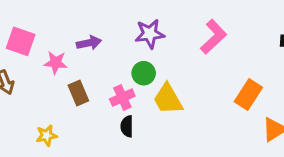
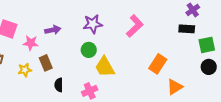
pink cross: (122, 98) -> (90, 91), moved
black semicircle: (127, 126) -> (59, 85), moved
yellow star: (46, 135) -> (25, 70), moved

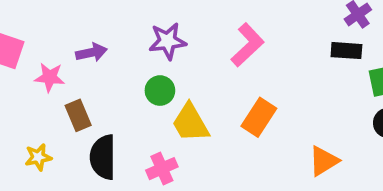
orange rectangle: (158, 64) -> (259, 117), moved
yellow star: (25, 70) -> (38, 157), moved
black semicircle: (59, 85) -> (103, 157), size x1.6

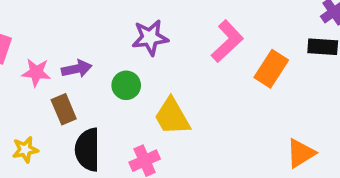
purple arrow: (91, 52) -> (77, 69), moved
green circle: (160, 91) -> (126, 85), moved
orange rectangle: (259, 117) -> (271, 69), moved

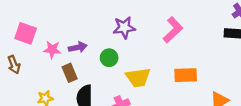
orange rectangle: (271, 69) -> (186, 75), moved, turned 55
yellow trapezoid: (172, 117) -> (138, 77), turned -68

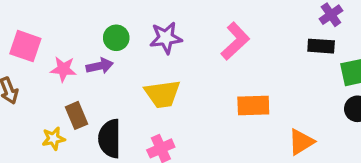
green circle: (109, 58) -> (116, 38), moved
brown rectangle: (70, 73) -> (77, 115), moved
yellow trapezoid: (138, 77) -> (162, 94), moved

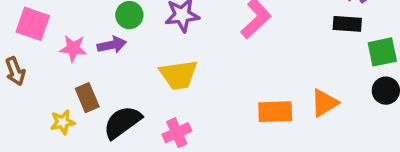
orange rectangle: (253, 106) -> (275, 112), moved
black semicircle: (110, 139) -> (122, 122), turned 54
orange triangle: (301, 142) -> (324, 103), moved

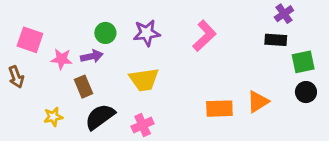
brown rectangle: (87, 98) -> (83, 87), moved

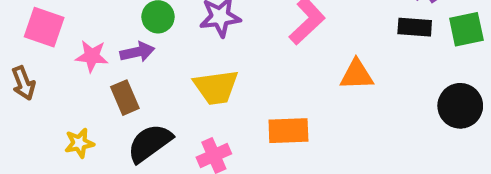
green square: (303, 62) -> (466, 29), moved
black circle: (306, 92) -> (460, 106), size x1.4
orange triangle: (258, 102) -> (357, 75), moved, turned 30
orange rectangle: (219, 109) -> (288, 131), moved

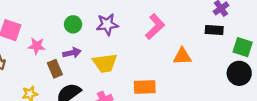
green square: (466, 29) -> (243, 47), moved, turned 30
purple arrow: (137, 52) -> (72, 53), moved

